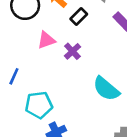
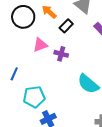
purple cross: (72, 51) -> (61, 54), turned -32

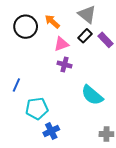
black rectangle: (66, 26) -> (85, 36), moved
pink triangle: (40, 45) -> (61, 44), moved

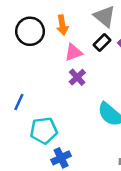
orange arrow: (52, 21) -> (62, 25), turned -140
purple cross: (64, 64) -> (77, 77), turned 32

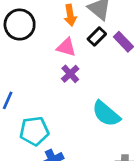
orange arrow: (62, 25) -> (70, 15), moved
pink triangle: (73, 52) -> (66, 47), turned 36

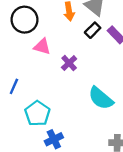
pink triangle: (66, 47) -> (42, 47), moved
cyan pentagon: (34, 131) -> (37, 113), turned -30

